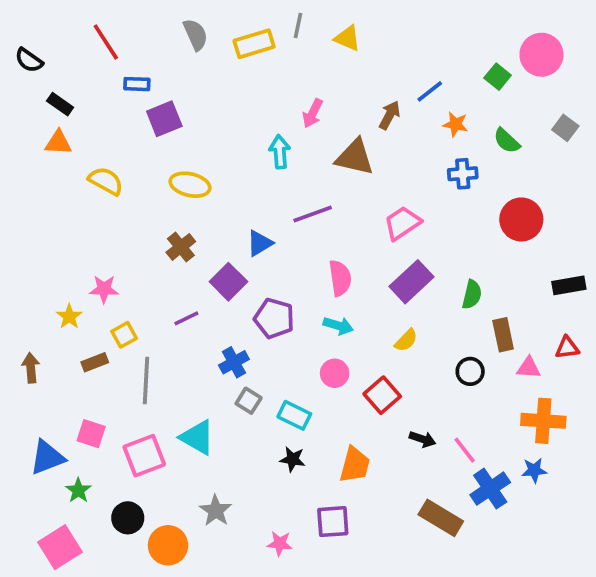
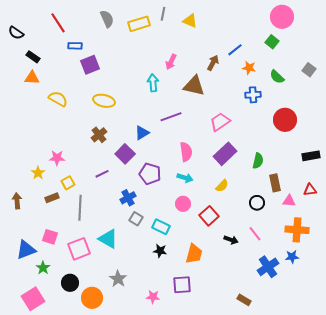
pink circle: (541, 55) -> (282, 17), moved
pink line: (465, 450) -> (255, 234), moved
brown rectangle: (441, 518) -> (244, 300), moved, size x0.6

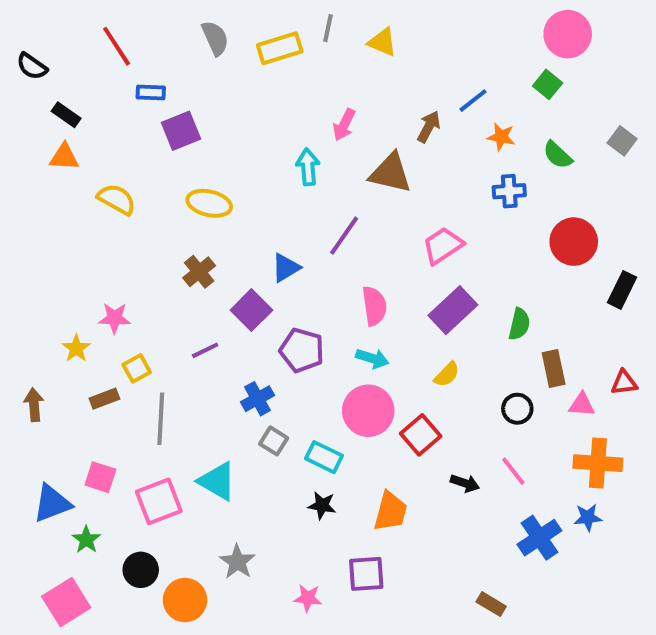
purple line: (171, 117) -> (344, 236), turned -35
black rectangle: (311, 156) -> (622, 290), moved, turned -54
pink circle: (183, 204) -> (368, 411), size x1.6

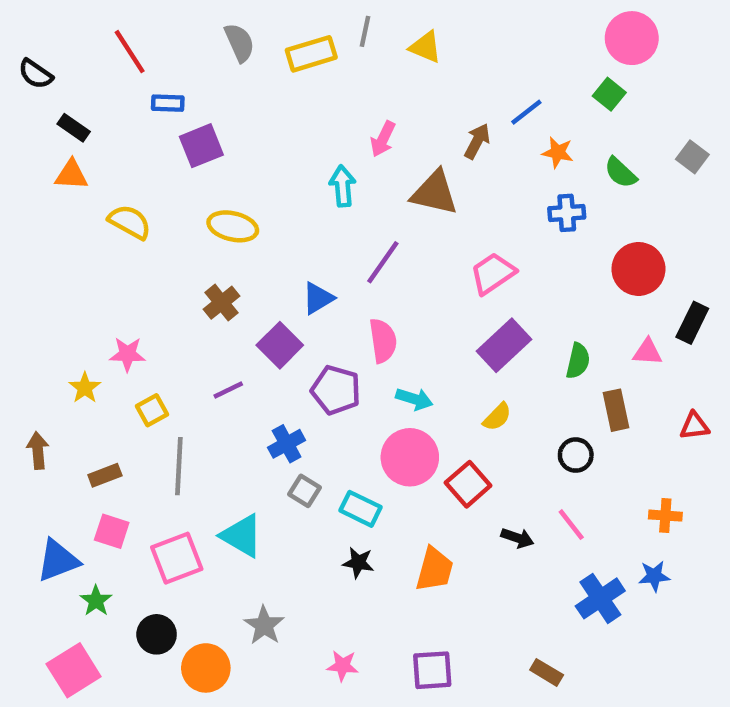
pink semicircle: (374, 306) -> (383, 341), moved
brown rectangle: (104, 399) -> (105, 475), moved
pink triangle: (582, 405) -> (647, 352), moved
orange cross: (598, 463) -> (665, 516), size x0.6
purple square: (366, 574) -> (432, 670), moved

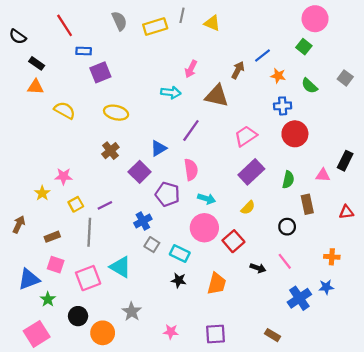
cyan arrow: (343, 186) -> (171, 92), turned 102
red circle: (638, 269) -> (295, 134), moved
purple line: (228, 390) -> (105, 205), moved
brown arrow: (38, 451) -> (19, 224), turned 30

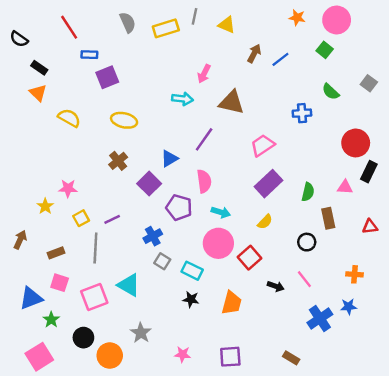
brown arrow: (238, 70) -> (254, 53), moved
orange star: (278, 76) -> (297, 18), moved
orange triangle: (36, 87) -> (38, 93), turned 42
red circle: (295, 134) -> (356, 143), moved

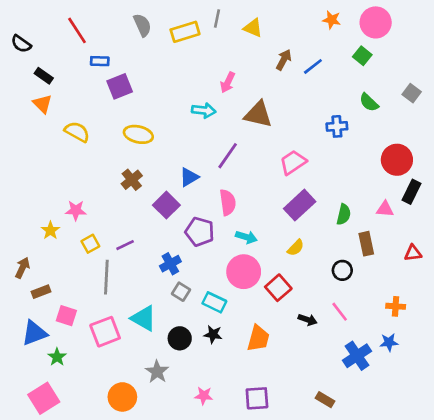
brown rectangle: (56, 253) -> (41, 292), moved
black circle: (83, 338) -> (180, 338), moved

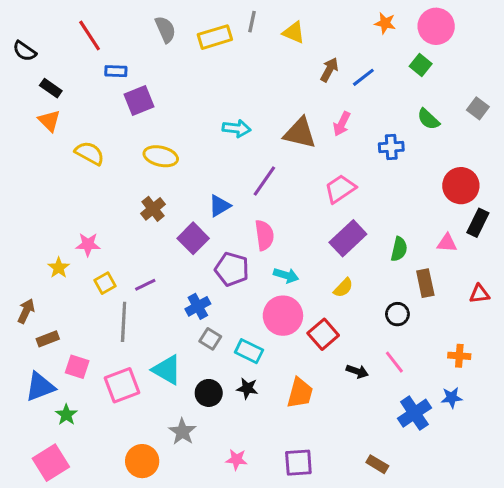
pink arrow: (228, 82) -> (342, 124), moved

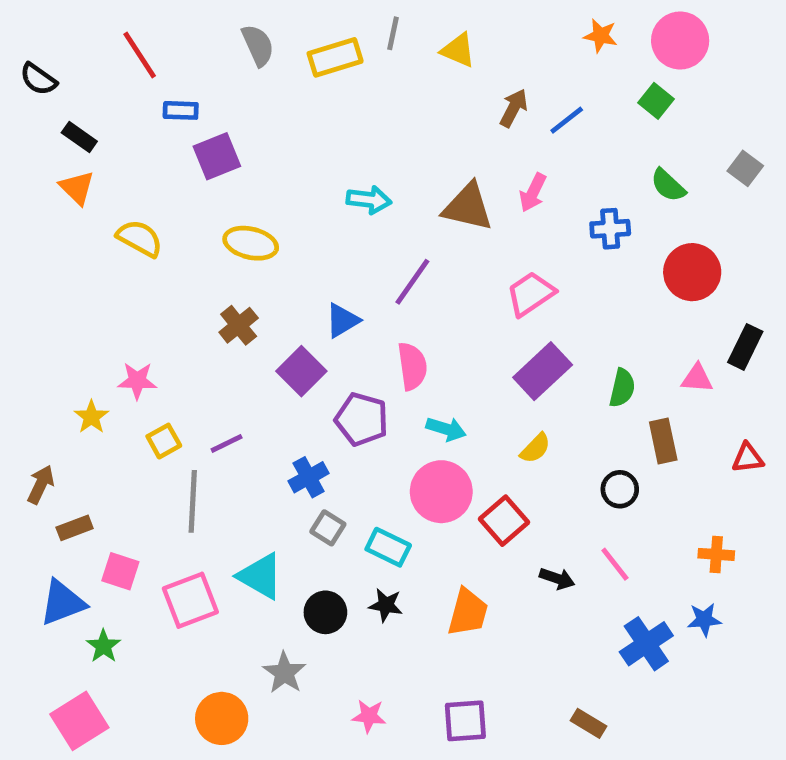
red circle: (461, 186) -> (692, 272), moved

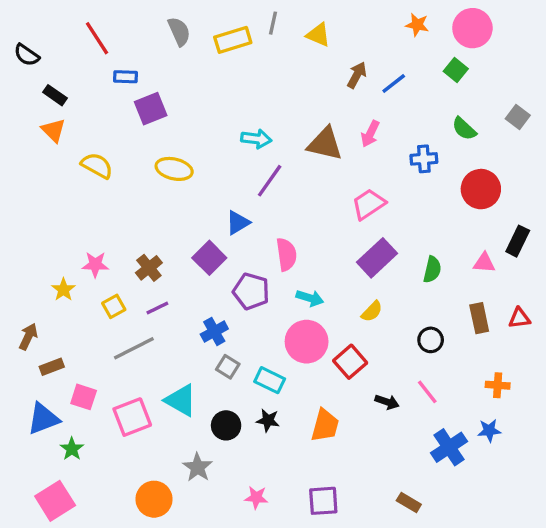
purple line: (412, 282) -> (270, 181), moved
brown cross: (239, 325) -> (149, 268), moved
brown rectangle: (663, 441) -> (479, 318), moved
gray line: (193, 501) -> (134, 348), turned 60

